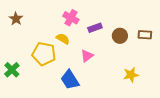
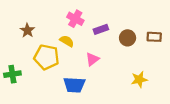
brown star: (16, 19) -> (27, 30), moved
green cross: (12, 70) -> (12, 74), turned 35
blue trapezoid: (70, 80) -> (74, 85), turned -55

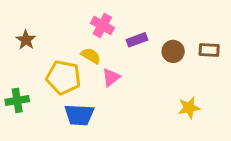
brown star: (27, 30) -> (26, 40), moved
pink triangle: (92, 59) -> (111, 77), moved
blue trapezoid: (74, 85) -> (79, 115), moved

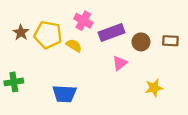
purple rectangle: (137, 40) -> (112, 32), size x1.5
yellow pentagon: (63, 77) -> (48, 35), moved
pink triangle: (111, 77) -> (120, 63), moved

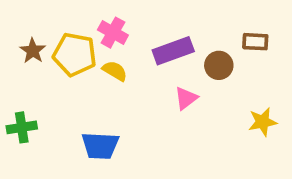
pink cross: (83, 21) -> (113, 33), moved
brown rectangle: (170, 41) -> (255, 42), moved
yellow star: (154, 88) -> (263, 122), moved

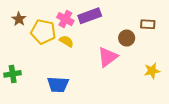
brown star: (33, 51) -> (19, 19), moved
purple rectangle: (173, 51) -> (90, 16), moved
pink triangle: (186, 98) -> (108, 57), size x1.5

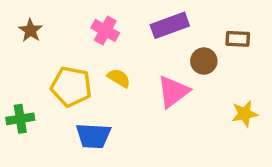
purple rectangle: (90, 16) -> (170, 25), moved
yellow pentagon: (43, 32) -> (71, 87), moved
yellow semicircle: (66, 41) -> (119, 78), moved

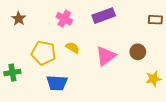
brown rectangle: (238, 39) -> (155, 20), moved
brown circle: (204, 61) -> (138, 52), moved
yellow star: (245, 114) -> (153, 79), moved

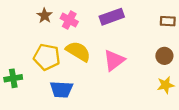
brown star: (19, 19) -> (45, 16), moved
yellow semicircle: (73, 48) -> (78, 51), size x1.6
brown circle: (138, 52) -> (164, 56), moved

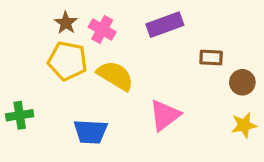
brown rectangle: (168, 21) -> (211, 58), moved
yellow pentagon: (47, 57) -> (68, 61), moved
pink triangle: (114, 60) -> (165, 115), moved

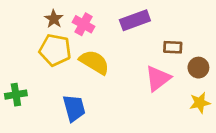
pink triangle: (165, 115) -> (158, 78), moved
blue trapezoid: (91, 132) -> (74, 108), turned -108

